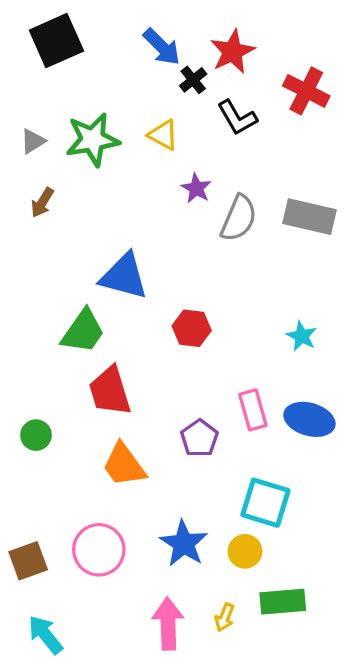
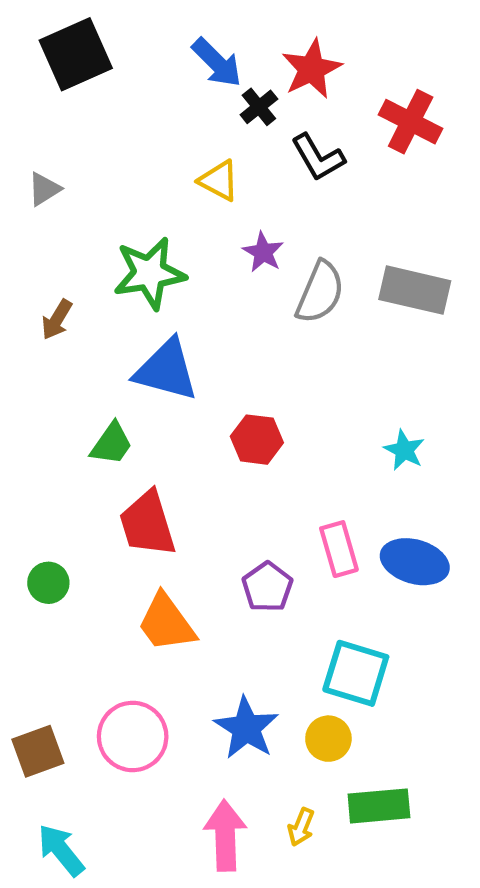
green star: (93, 140) -> (149, 273), moved
brown arrow: (42, 202) -> (57, 320), moved
green trapezoid: (83, 331) -> (112, 444), size x0.7

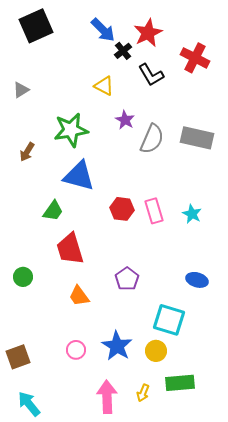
pink rectangle: (339, 549) -> (154, 211), moved
blue ellipse: (415, 562) -> (197, 280), moved, size x0.7
orange trapezoid: (166, 623) -> (79, 296), size x0.7
pink circle: (133, 736) -> (76, 350), moved, size x0.6

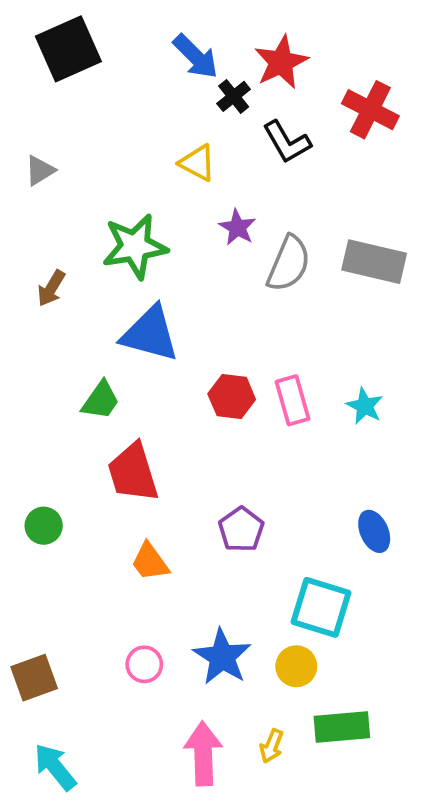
blue ellipse: (197, 280) -> (374, 531), turned 50

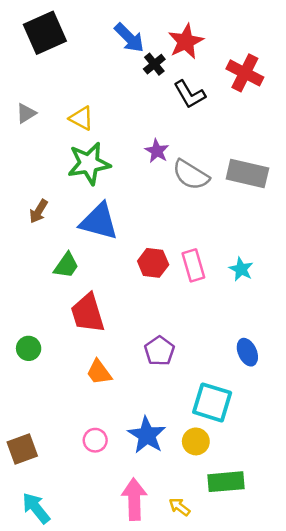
yellow triangle: (198, 163) -> (81, 118), moved
gray semicircle: (289, 264) -> (191, 175), turned 99
brown arrow: (51, 288) -> (39, 211), moved
yellow arrow: (272, 746) -> (179, 507), moved, turned 105

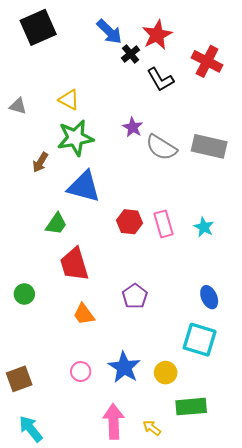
gray triangle: (26, 113) -> (18, 106), moved, turned 48
brown arrow: (39, 211) -> (40, 162), moved
cyan square: (212, 402) -> (200, 340), moved

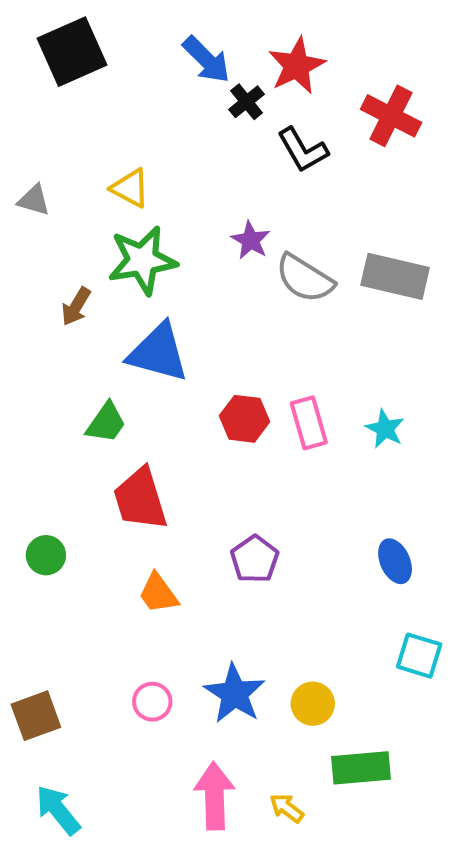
cyan square: (200, 340) -> (419, 656), moved, size x0.7

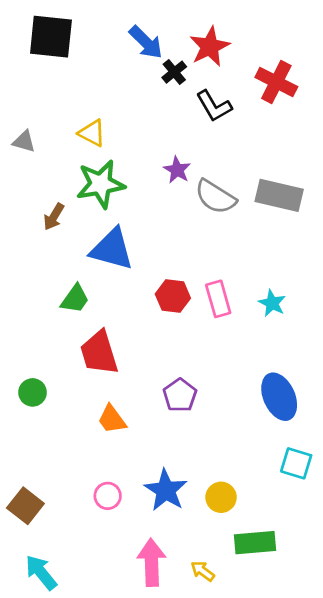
black square: (72, 52) -> (51, 37), turned 30
blue ellipse: (395, 561) -> (279, 397), size x1.5
brown square: (36, 716) -> (25, 506), turned -32

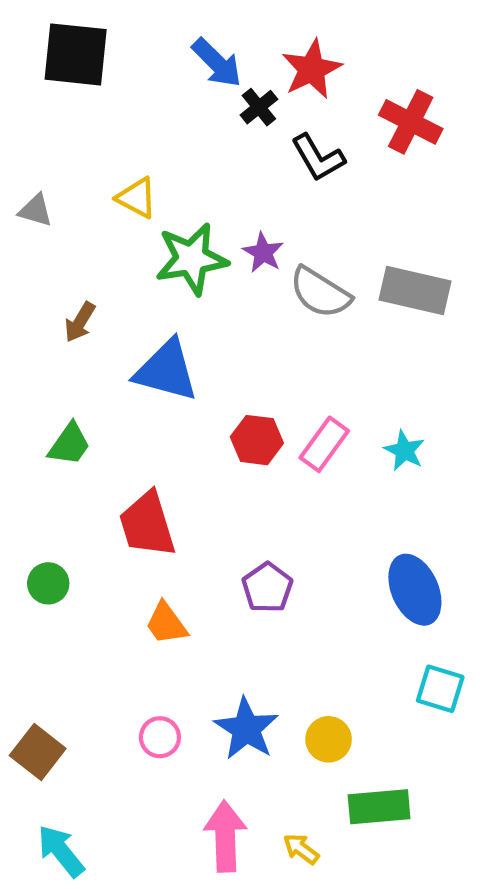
green star: (101, 184) -> (192, 259), moved
green trapezoid: (75, 299) -> (69, 444), moved
pink rectangle: (218, 299) -> (324, 444), turned 52

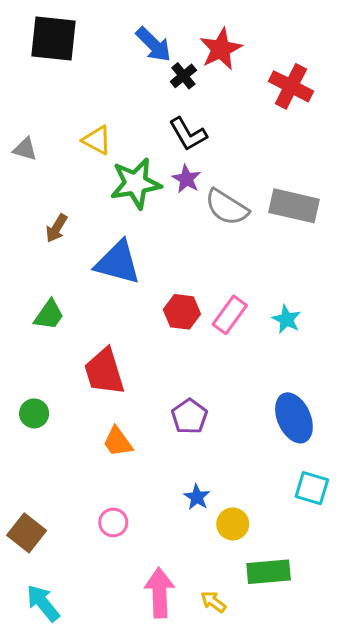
black L-shape: (318, 158) -> (188, 134), moved
blue star: (246, 729) -> (197, 497), moved, size x0.6

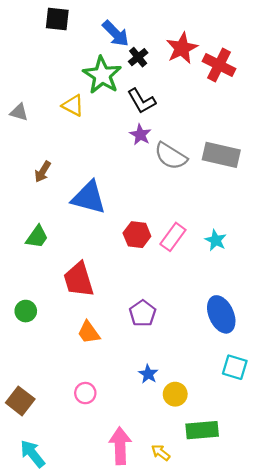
black square: (53, 39) -> (57, 19), moved, size x0.7
red star: (221, 49) -> (182, 48), moved
green star: (136, 183) -> (102, 75), moved, turned -30

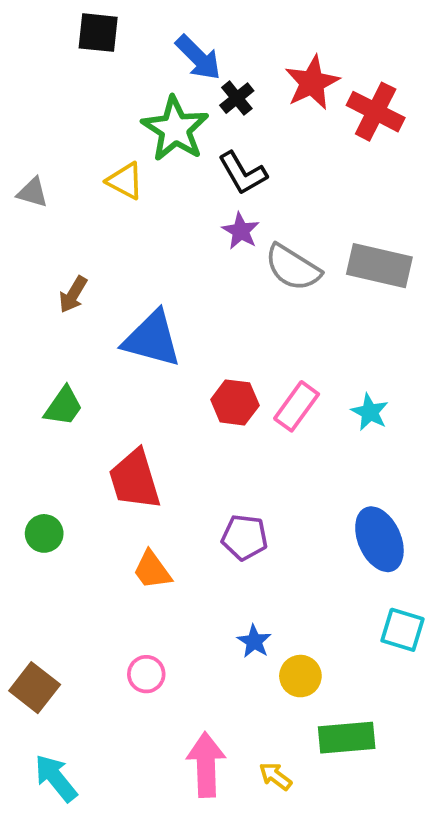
purple pentagon: (143, 313) -> (245, 537), turned -30

